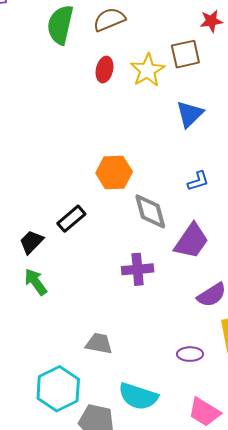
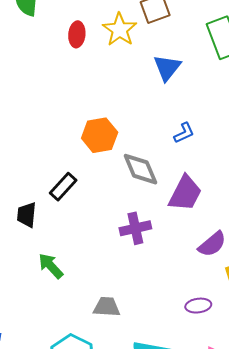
black trapezoid: (31, 242) -> (27, 215), turned -32
green arrow: (36, 282) -> (51, 266), moved

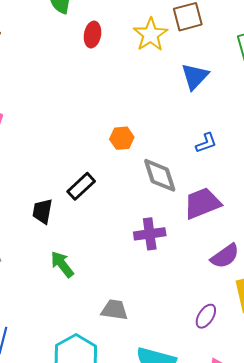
red ellipse: (77, 34) -> (93, 35), moved
orange hexagon: (100, 135) -> (122, 138), size x0.7
purple trapezoid: (185, 193) -> (202, 203), turned -144
purple ellipse: (198, 306) -> (206, 316), turned -55

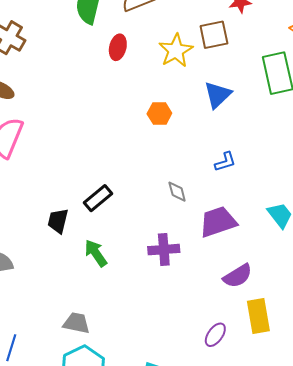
orange hexagon: (122, 138) -> (159, 113), moved
gray diamond: (160, 175) -> (177, 192), size x0.6
green arrow: (62, 264) -> (96, 253), moved
gray trapezoid: (114, 310) -> (76, 323), moved

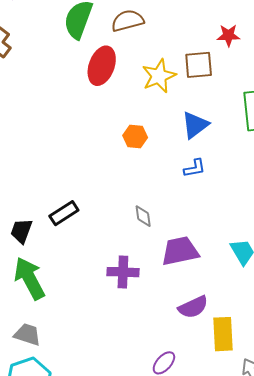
red ellipse: (118, 47) -> (102, 66), size x1.5
blue L-shape: (225, 162) -> (195, 168), moved
green arrow: (96, 253) -> (29, 278), moved, size x1.5
yellow rectangle: (258, 316) -> (223, 334), moved

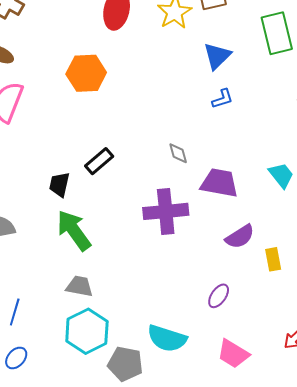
orange hexagon: (135, 136) -> (86, 73), moved, size x1.6
purple trapezoid: (180, 251) -> (219, 183), turned 30
purple cross: (123, 272) -> (166, 211), size x1.4
yellow rectangle: (223, 334) -> (273, 259), size x0.7

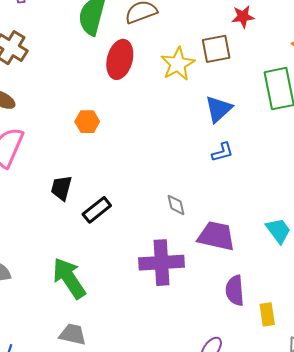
orange hexagon: (86, 73) -> (87, 122), size x0.6
black trapezoid: (59, 185) -> (61, 188), moved
purple semicircle: (240, 237) -> (235, 290), turned 116

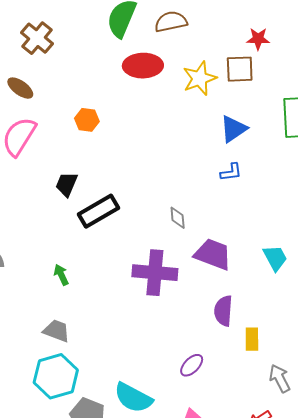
red star: (243, 17) -> (258, 39), moved
red ellipse: (120, 59) -> (143, 66), turned 66
orange hexagon: (87, 122) -> (87, 120), moved
black rectangle: (97, 210) -> (99, 211), size x1.4
green arrow: (69, 278) -> (61, 275), size x0.5

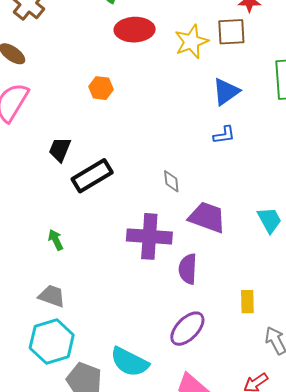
orange hexagon: (87, 120) -> (101, 88), moved
purple semicircle: (223, 311) -> (188, 269), moved
purple ellipse: (192, 365) -> (187, 329), size x1.5

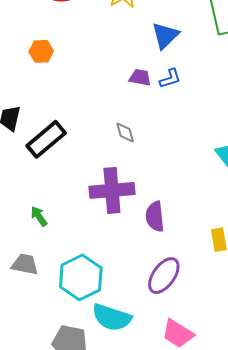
purple trapezoid: (207, 217) -> (140, 77), moved, size x0.6
green arrow: (56, 240) -> (39, 216), moved
cyan hexagon: (52, 341) -> (81, 277), moved

